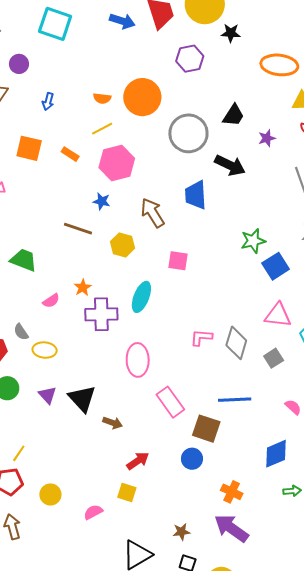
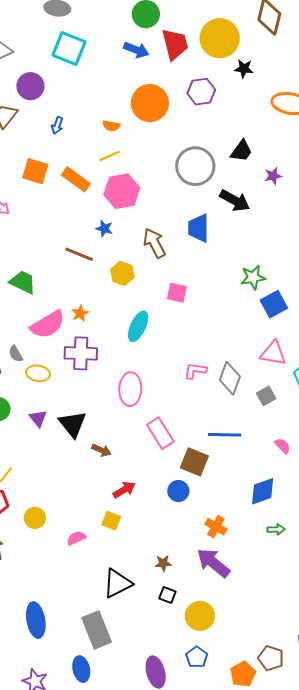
purple circle: (19, 64) -> (30, 86), size x1.4
orange circle: (142, 97) -> (150, 103), moved
orange rectangle: (70, 154) -> (76, 179), size x1.6
pink semicircle: (51, 301) -> (48, 325), size x2.0
purple cross: (101, 314) -> (81, 353), moved

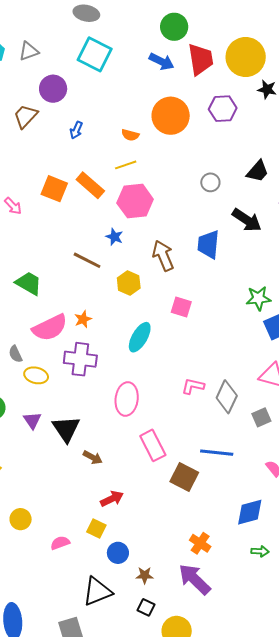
gray circle: (195, 166) -> (210, 182), size x0.5
orange square: (35, 171) -> (54, 189), moved
blue circle: (178, 491) -> (118, 553), moved

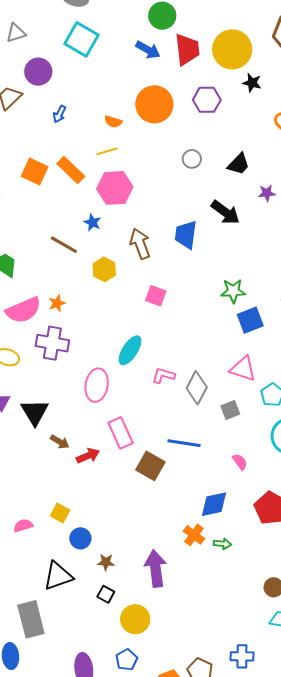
gray circle: (210, 182) -> (192, 159), moved
cyan ellipse: (140, 337) -> (130, 350), moved
red arrow: (112, 499) -> (88, 456), moved
orange cross: (200, 543) -> (194, 535), moved
purple arrow: (194, 579) -> (156, 568), turned 36

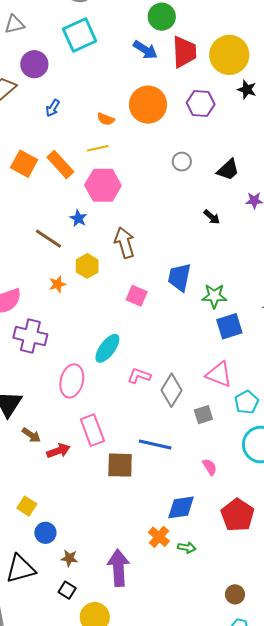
cyan square: (82, 39) -> (80, 35), turned 32
black arrow: (225, 212) -> (212, 217), size x0.6
blue trapezoid: (186, 235) -> (179, 277), moved
orange star: (57, 303) -> (57, 284), moved
brown square: (150, 466) -> (120, 465), turned -32

